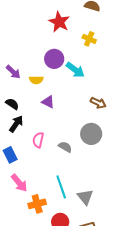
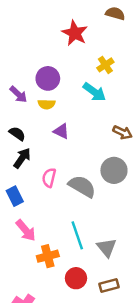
yellow cross: (89, 39) -> (105, 65), moved, turned 32
purple circle: (54, 59) -> (48, 78), moved
gray semicircle: (65, 147) -> (82, 186), size x1.6

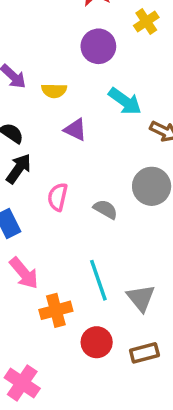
yellow cross: (105, 65) -> (146, 21), moved
purple circle: (48, 78) -> (98, 46), moved
cyan arrow: (94, 92) -> (125, 101), moved
gray semicircle: (82, 186) -> (105, 209), size x0.6

